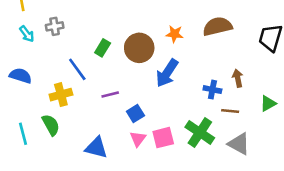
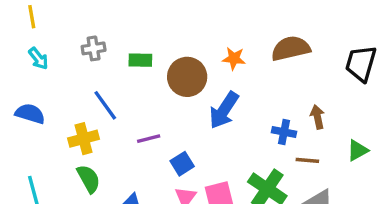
gray cross: (55, 26) -> (94, 48), moved
green rectangle: (103, 48) -> (140, 60), moved, turned 60
green semicircle: (51, 125) -> (89, 179), moved

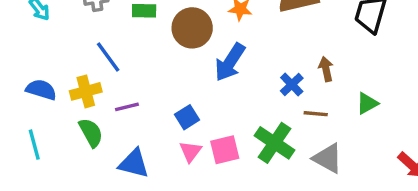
blue semicircle: (30, 114) -> (41, 90), moved
blue cross: (284, 132) -> (292, 85), turned 35
purple line: (149, 139) -> (127, 107), moved

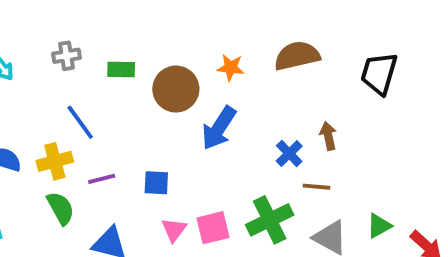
green triangle: (367, 103) -> (379, 226), moved
blue square: (187, 117) -> (156, 183), moved, turned 35
green cross: (275, 143) -> (270, 220), turned 30

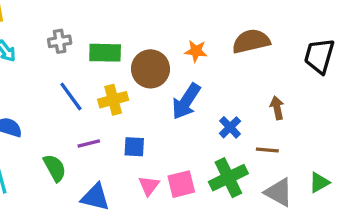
green rectangle: (121, 69) -> (105, 53), size x1.4
blue cross: (289, 153) -> (230, 127), moved
yellow cross: (55, 161) -> (113, 100), moved

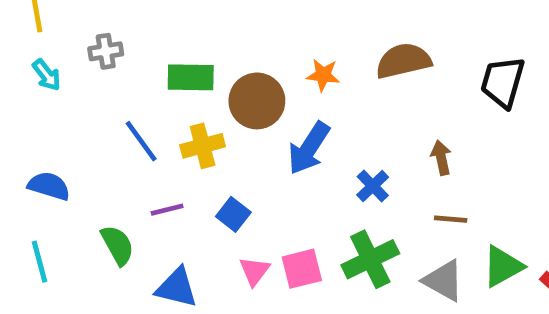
gray cross: (60, 41) -> (106, 51), moved
blue square: (134, 147) -> (233, 214), turned 35
brown line: (267, 150) -> (451, 219), moved
green triangle: (319, 182) -> (503, 266), size x1.4

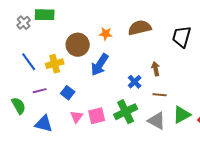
gray cross: (106, 51) -> (24, 23), moved, turned -32
green rectangle: (191, 77) -> (45, 15), moved
blue cross: (373, 186) -> (135, 82), moved

